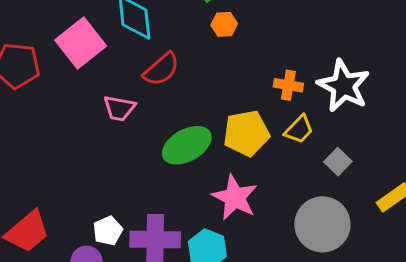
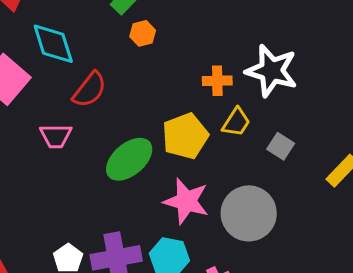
gray circle: (322, 224) -> (249, 213), moved

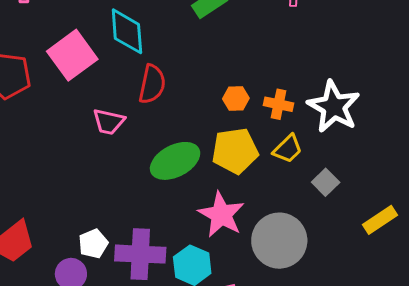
orange hexagon: (143, 33) -> (236, 98), moved
red semicircle: (90, 90) -> (152, 84), turned -39

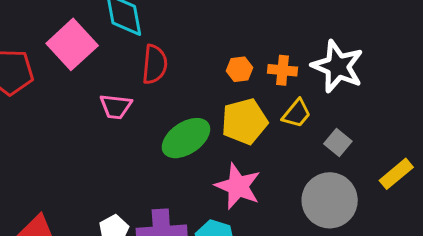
gray circle: (279, 241) -> (330, 200), moved

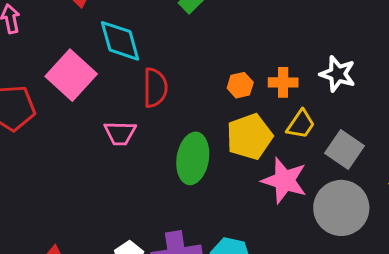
white star: (338, 66) -> (338, 74), size x0.7
green ellipse: (186, 138) -> (193, 158), turned -42
gray square: (338, 143) -> (345, 150), size x1.4
pink star: (238, 186) -> (284, 181), moved

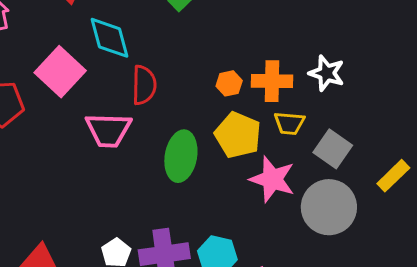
orange cross: (283, 82) -> (272, 81), size x1.4
yellow trapezoid: (301, 124) -> (289, 123), turned 60
pink trapezoid: (120, 133) -> (108, 130), size x1.4
yellow pentagon: (250, 137) -> (238, 135), turned -30

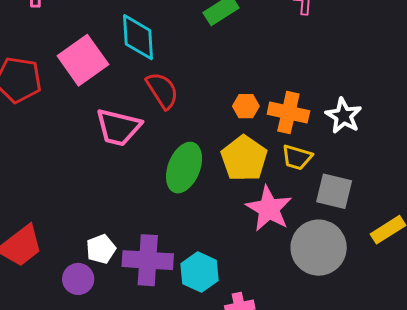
red semicircle: (144, 85) -> (162, 90), turned -45
gray square: (333, 149) -> (334, 191), turned -33

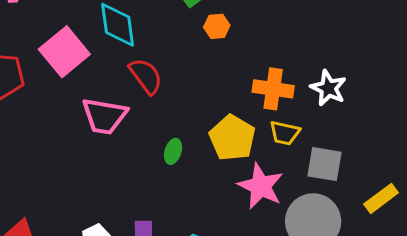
orange hexagon: (246, 106) -> (217, 26), moved
green ellipse: (184, 168) -> (173, 151), size x0.5

